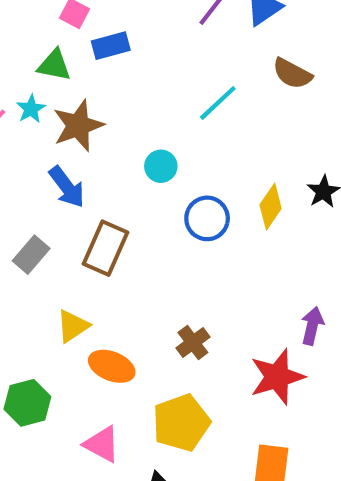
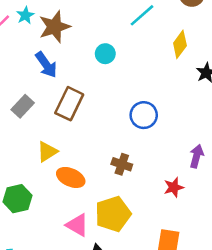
yellow diamond: (271, 207) -> (180, 44), moved
blue circle: (207, 218) -> (144, 115), moved
brown cross: (193, 343) -> (122, 164), turned -36
red star: (277, 377) -> (174, 187), size x0.6
pink triangle: (102, 444) -> (77, 225), moved

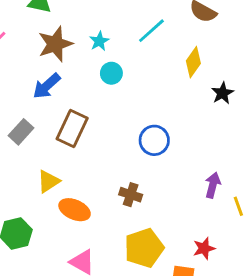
cyan star: (25, 15) -> (99, 41), moved
blue arrow: (46, 65) -> (47, 86), turned 84
red star: (174, 187) -> (204, 248), moved
yellow pentagon: (113, 214) -> (144, 248), moved

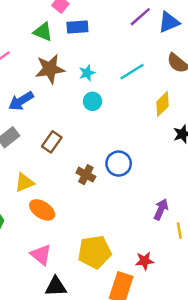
blue arrow: (47, 86) -> (21, 101), moved
brown rectangle: (72, 129) -> (52, 142), size x0.7
brown cross: (131, 195) -> (86, 175), moved

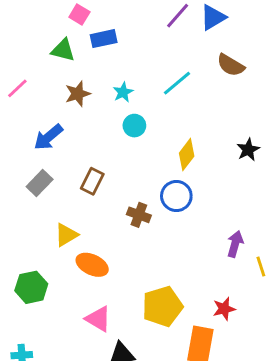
brown star: (50, 69) -> (78, 94), size x0.7
yellow diamond: (163, 104) -> (187, 155), moved

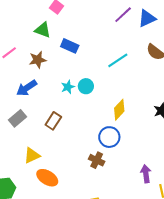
blue rectangle: (104, 39) -> (70, 46), moved, turned 30
cyan star: (123, 92) -> (68, 87), moved
brown star: (78, 94) -> (38, 60), moved
brown cross: (139, 215) -> (97, 160), moved
purple arrow: (235, 244) -> (146, 174), turned -30

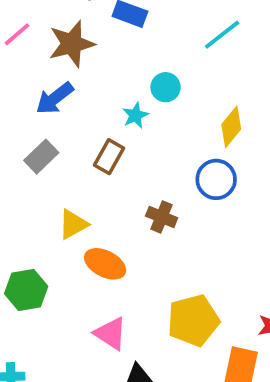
brown star: (38, 60) -> (72, 44), size x1.4
cyan star: (68, 87) -> (135, 115), moved
brown cross: (97, 160) -> (162, 217), moved

